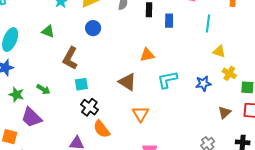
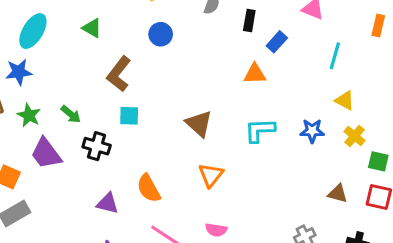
blue rectangle: (169, 21) -> (277, 42), turned 32
orange triangle: (147, 55) -> (255, 74), moved
blue star: (203, 84) -> (312, 131), moved
black cross: (89, 107) -> (97, 146), moved, turned -30
brown triangle: (224, 112) -> (338, 194), turned 48

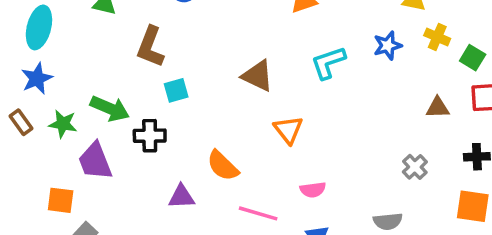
green arrow: (71, 114) -> (110, 108), size x1.5
purple trapezoid: (46, 154) -> (95, 161), turned 32
green square: (378, 161) -> (473, 58), turned 35

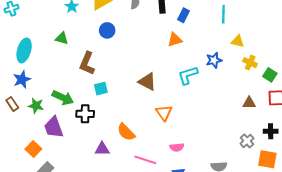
blue star: (388, 46) -> (214, 60), moved
gray cross: (415, 167) -> (247, 141), moved
orange square: (61, 200) -> (33, 149), turned 35

